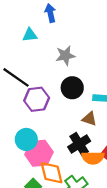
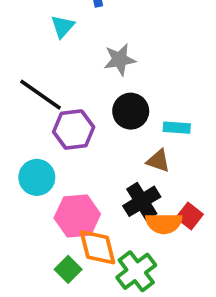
cyan triangle: (30, 35) -> (63, 26), turned -42
cyan circle: (26, 139) -> (37, 177), moved

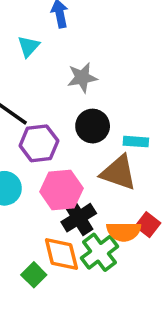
brown triangle: (158, 161) -> (119, 173), size x1.6
black cross: (142, 201) -> (79, 218), moved
pink hexagon: (77, 216) -> (61, 190), moved
green cross: (136, 271) -> (99, 252), moved

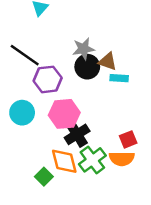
gray star: (82, 78) -> (83, 49), moved
brown triangle: (119, 173) -> (108, 62), moved, size x0.7
red square: (148, 225) -> (128, 139), turned 30
orange semicircle: (124, 232) -> (122, 159), moved

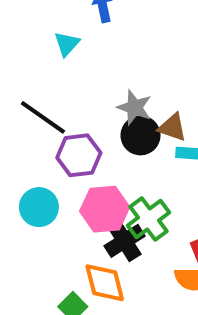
gray star: (83, 49) -> (135, 107), turned 30
green cross: (92, 160) -> (148, 219), moved

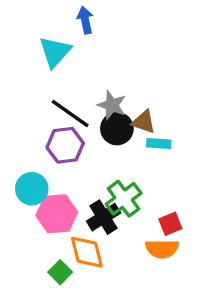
cyan triangle: (67, 44) -> (55, 52), size x1.5
black line: (43, 117) -> (70, 114), moved
pink hexagon: (105, 209) -> (57, 214), moved

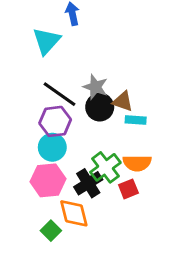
cyan circle: (32, 189) -> (52, 147), moved
red square: (170, 224) -> (128, 189), moved
orange semicircle: (162, 249) -> (137, 163), moved

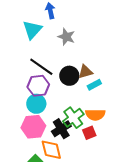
gray star: (95, 87) -> (66, 37), moved
brown triangle: (123, 101) -> (85, 72), turned -35
cyan rectangle: (136, 120) -> (94, 85), turned -32

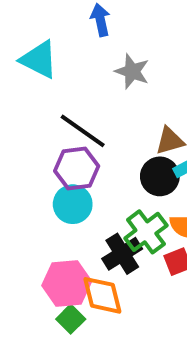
cyan triangle: (32, 30) -> (39, 60), moved, turned -45
black circle: (69, 76) -> (160, 176), moved
pink hexagon: (33, 127) -> (67, 283), moved

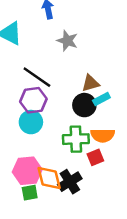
green cross: (146, 232) -> (76, 139), turned 35
black cross: (122, 254) -> (70, 182), moved
green square: (71, 319) -> (30, 193), turned 35

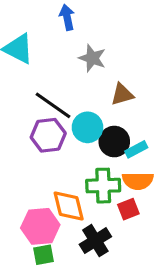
brown triangle: (90, 83) -> (122, 94), moved
cyan rectangle: (101, 99) -> (136, 149), moved
cyan circle: (31, 122) -> (88, 127), moved
orange diamond: (49, 178) -> (69, 206), moved

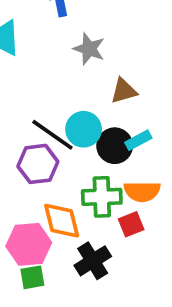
black line: (53, 105) -> (52, 135), moved
purple hexagon: (48, 135) -> (38, 164), moved
cyan rectangle: (136, 149) -> (138, 140), moved

